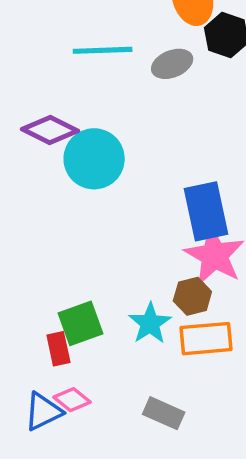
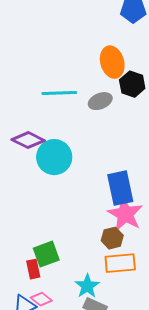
cyan star: (150, 323) -> (87, 286), moved

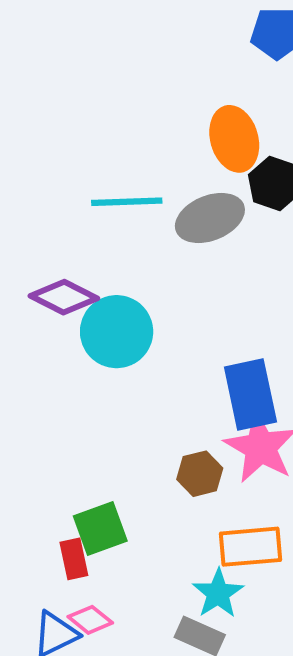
gray ellipse: (100, 101) -> (210, 218), size x1.4
brown hexagon: (112, 238) -> (200, 474), moved
cyan star: (87, 286) -> (218, 593), moved

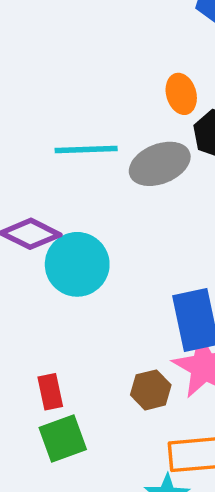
orange ellipse: (234, 139) -> (181, 94), size x0.7
red rectangle: (74, 559) -> (50, 392), moved

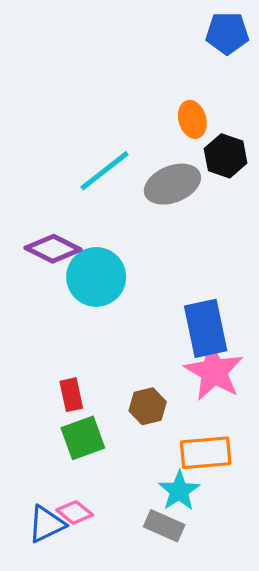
cyan line: (86, 150) -> (104, 171), turned -36
brown hexagon: (151, 390) -> (148, 406), moved

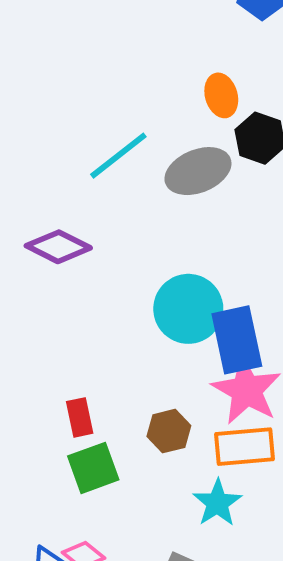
cyan circle: (96, 277) -> (188, 309), moved
orange rectangle: (206, 453) -> (245, 447), moved
cyan star: (179, 491) -> (217, 503), moved

